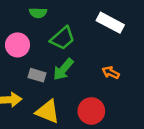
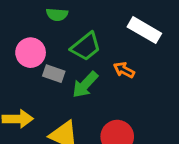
orange arrow: (111, 73) -> (124, 70), moved
gray rectangle: (37, 75) -> (54, 74), moved

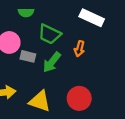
green trapezoid: (86, 47) -> (50, 34), turned 70
orange arrow: (124, 70) -> (79, 49), turned -98

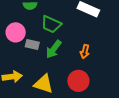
orange arrow: (79, 49) -> (85, 51), moved

